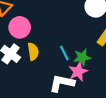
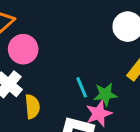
yellow semicircle: (33, 52) -> (32, 107), moved

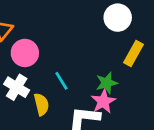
cyan line: (82, 87) -> (61, 81), moved

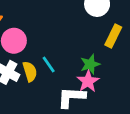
yellow semicircle: (41, 104) -> (30, 72), moved

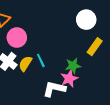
yellow semicircle: (30, 72) -> (25, 64), turned -140

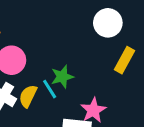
green star: (73, 66) -> (62, 77), moved

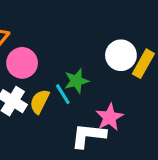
white circle: (108, 23) -> (121, 55), moved

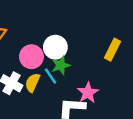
white circle: (121, 55) -> (55, 47), moved
pink circle: (22, 63) -> (31, 57), moved

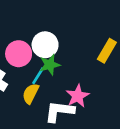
cyan line: (50, 76) -> (38, 76), turned 63
yellow semicircle: (32, 83) -> (31, 93), moved

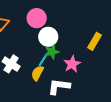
pink circle: (19, 54) -> (37, 18), moved
pink star: (78, 96) -> (72, 64), moved

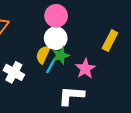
pink circle: (37, 18) -> (56, 16), moved
yellow semicircle: (37, 73) -> (43, 55), moved

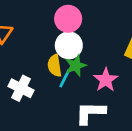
yellow semicircle: (43, 55) -> (55, 66), turned -30

